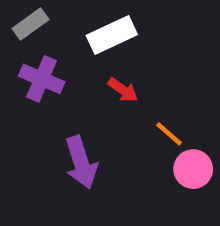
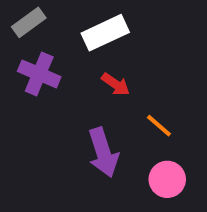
purple arrow: (81, 162) -> (103, 152), moved
pink circle: (193, 169) -> (167, 179), moved

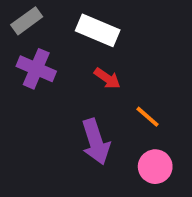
white rectangle: (105, 33) -> (98, 30), turned 48

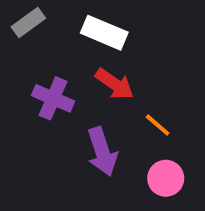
purple cross: (36, 69) -> (53, 98), moved
red arrow: (107, 78) -> (114, 84), size x1.4

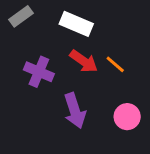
orange line: (158, 125) -> (115, 64), moved
pink circle: (166, 178) -> (127, 117), moved

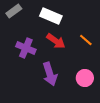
orange line: (115, 64) -> (86, 40), moved

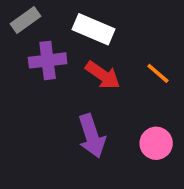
purple cross: (26, 48) -> (48, 60), moved, turned -30

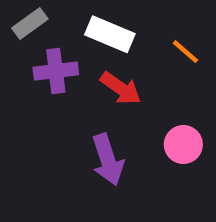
orange line: (158, 73) -> (185, 52), moved
pink circle: (156, 143) -> (183, 145), moved

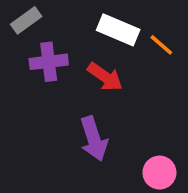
white rectangle: (110, 34) -> (118, 30), moved
pink circle: (183, 145) -> (159, 173), moved

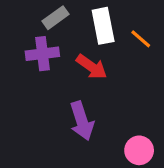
gray rectangle: (26, 20) -> (56, 18), moved
white rectangle: (118, 30) -> (103, 26), turned 56

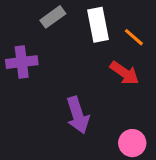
purple cross: (42, 54) -> (22, 62), moved
red arrow: (92, 67) -> (124, 73), moved

